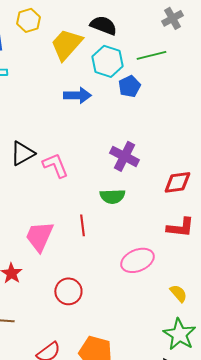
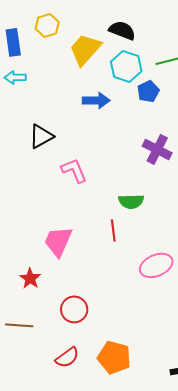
black triangle: (22, 153) -> (41, 136), moved
purple cross: (124, 156) -> (157, 149), moved
red line: (82, 225) -> (113, 230), moved
red circle: (68, 291) -> (74, 309), moved

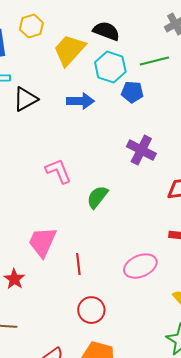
blue pentagon: (148, 91) -> (132, 92), turned 30
black triangle: (41, 136) -> (25, 99), moved
green semicircle: (131, 201) -> (97, 197), moved, turned 130
red line: (113, 230) -> (78, 264), moved
red circle: (74, 309) -> (91, 310), moved

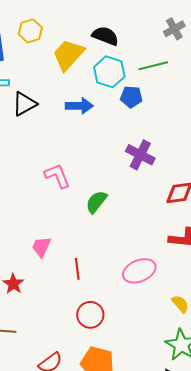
pink trapezoid: (42, 242) -> (41, 247), size x0.7

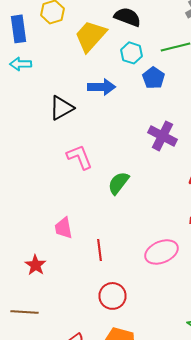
cyan hexagon: (109, 72) -> (132, 53), size x0.7
blue pentagon: (131, 97) -> (154, 78), turned 30
black triangle: (24, 104) -> (62, 108), moved
pink trapezoid: (41, 247) -> (64, 228), turned -35

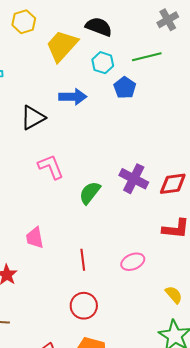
purple cross: (162, 136) -> (134, 179), moved
red line: (100, 250) -> (83, 260), moved
pink ellipse: (162, 252) -> (133, 262), size x0.7

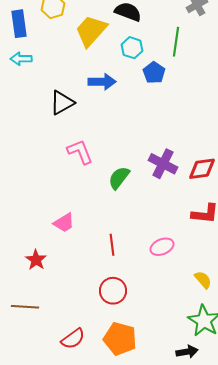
green line: (147, 57) -> (176, 42), turned -68
pink trapezoid: (35, 238) -> (64, 223), turned -110

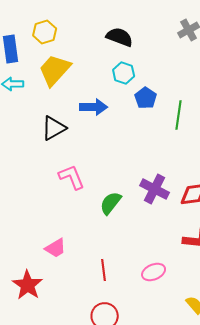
yellow trapezoid: (91, 31) -> (55, 70), moved
green line: (176, 42) -> (179, 115), moved
red star: (36, 260) -> (28, 285), size x1.4

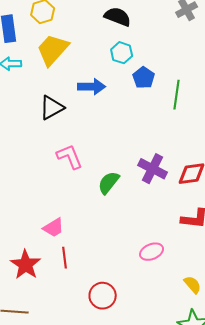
red line: (104, 270) -> (65, 258), moved

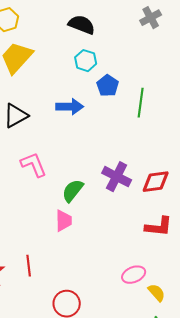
blue arrow: (92, 87) -> (70, 107), moved
pink trapezoid: (54, 228) -> (64, 221), moved, turned -60
pink ellipse: (152, 252) -> (134, 275), moved

